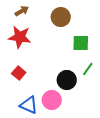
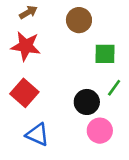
red square: (19, 73) -> (24, 93), size x1.5
pink circle: (52, 100) -> (100, 131), moved

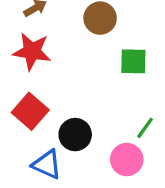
green line: (114, 88) -> (145, 128), moved
black circle: (87, 102) -> (75, 135), moved

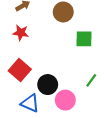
red star: (32, 51) -> (21, 33), size x0.7
pink circle: (127, 160) -> (65, 100), moved

